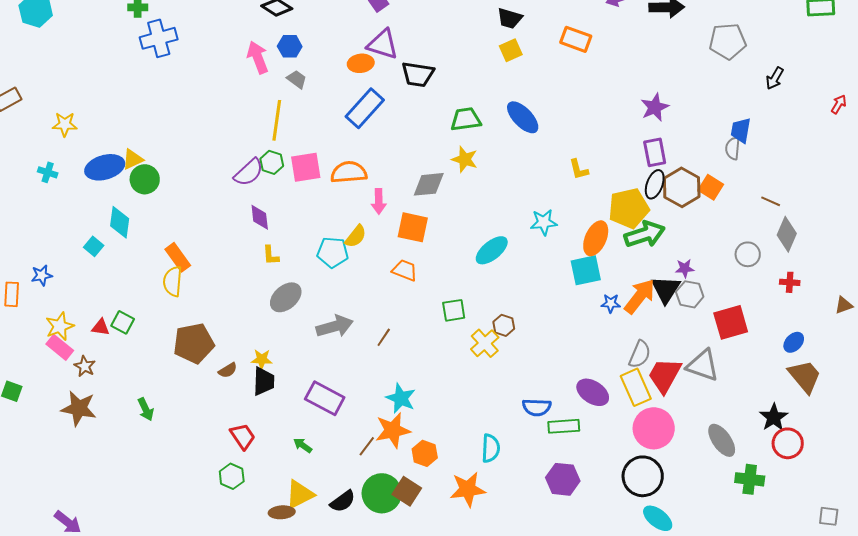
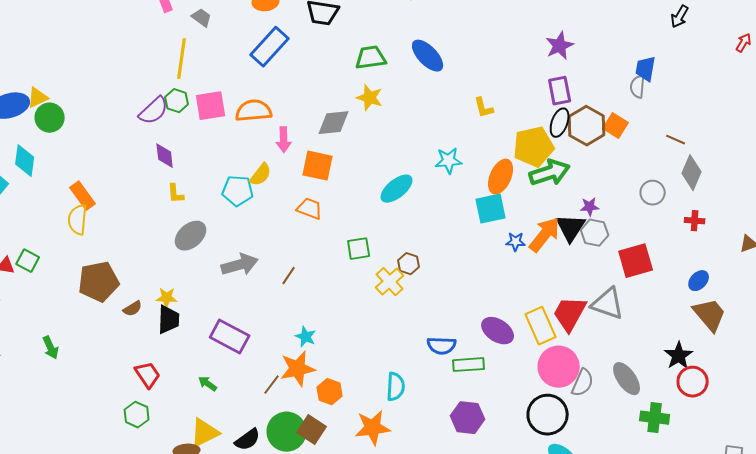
gray semicircle: (640, 354) -> (583, 383), moved
cyan star: (401, 398) -> (306, 337), size x0.7

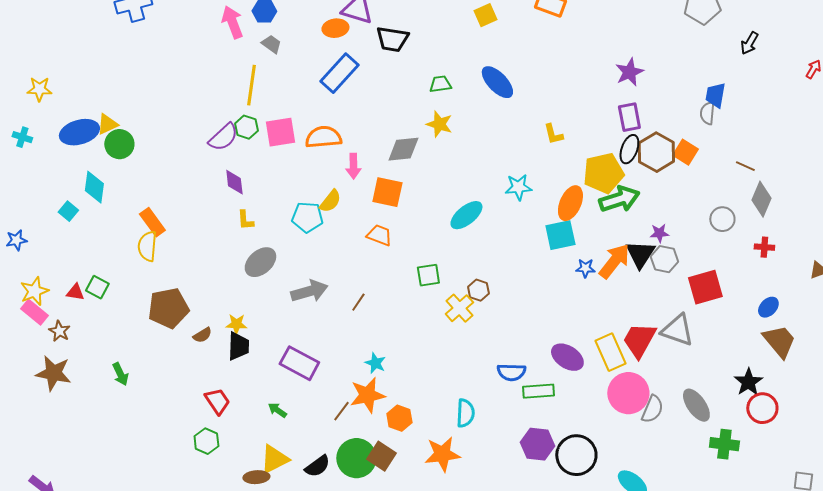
green trapezoid: (371, 58) -> (440, 84), size x0.7
black circle: (548, 415) -> (576, 455), moved

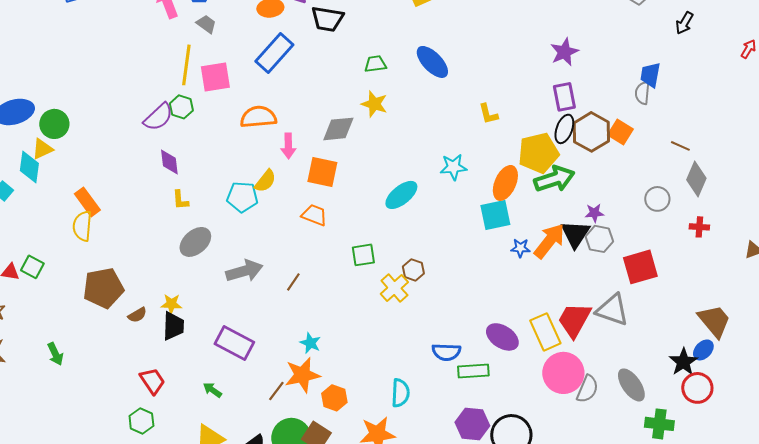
yellow triangle: (107, 124) -> (42, 149), moved
pink square: (280, 132) -> (215, 77), moved
blue ellipse: (768, 307) -> (703, 350), moved

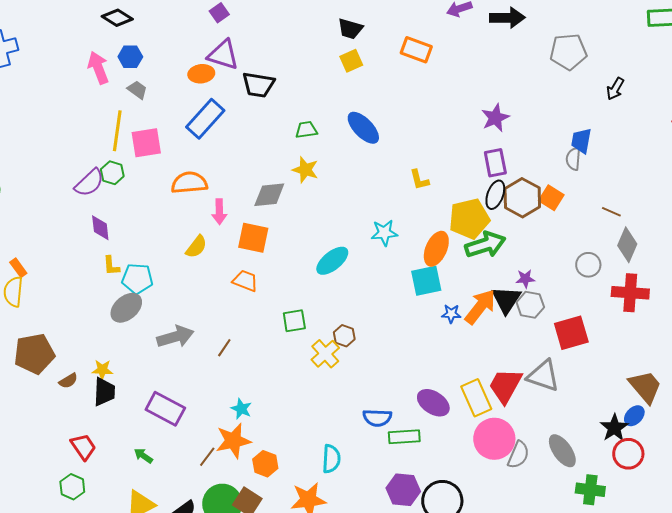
cyan pentagon: (242, 197) -> (137, 279), moved
orange rectangle: (87, 202) -> (18, 268), size x0.7
red cross: (699, 227) -> (630, 293), size x1.8

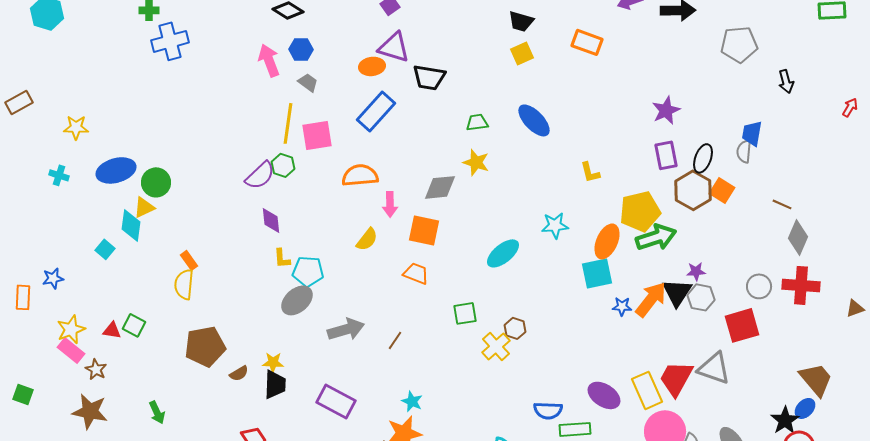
black arrow: (615, 89) -> (786, 81), turned -45
black ellipse: (495, 195) -> (703, 158), moved
gray circle: (588, 265) -> (759, 286), moved

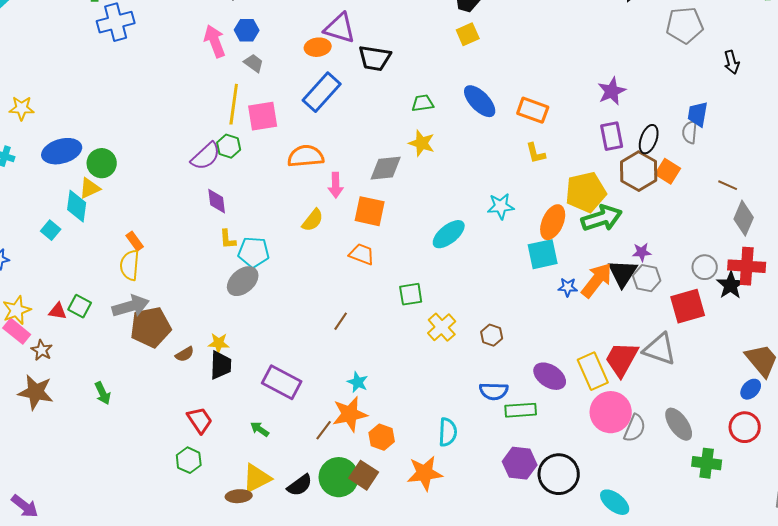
orange rectangle: (587, 42) -> (533, 110), moved
brown hexagon: (515, 328) -> (492, 335), moved
gray arrow: (346, 329) -> (131, 306), moved
black star: (785, 420) -> (731, 285), moved

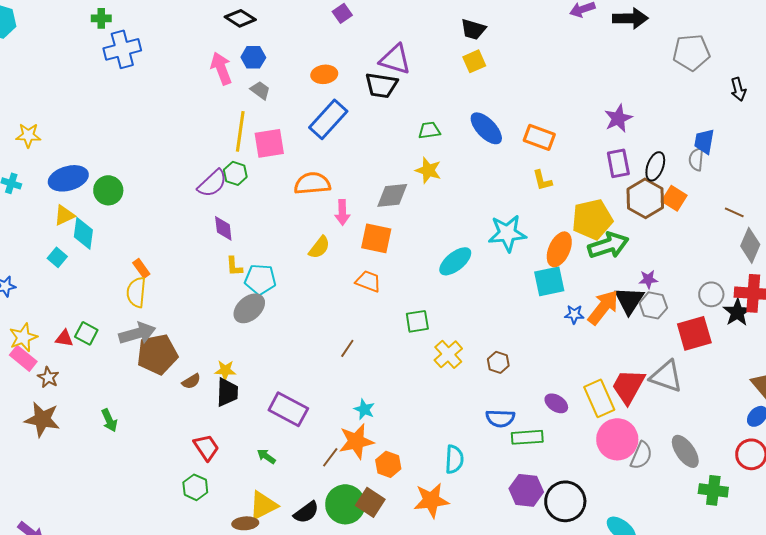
purple triangle: (340, 28) -> (395, 59), moved
yellow triangle: (90, 188) -> (64, 215), moved
cyan star: (501, 206) -> (507, 233), size x1.4
purple ellipse: (550, 376) -> (556, 403), size x0.7

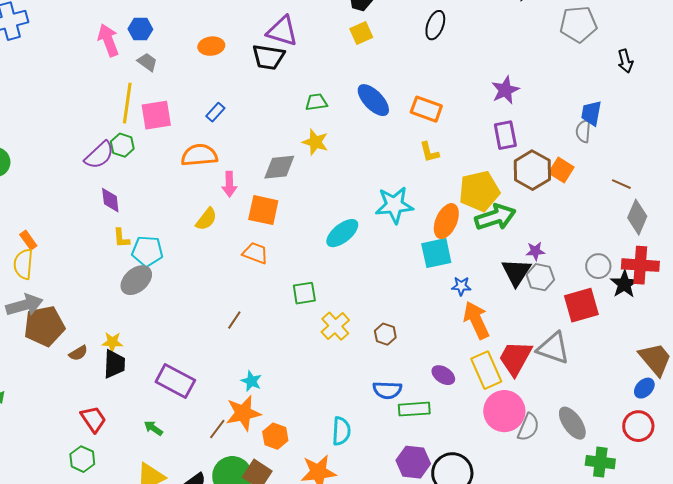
blue rectangle: (328, 119) -> (215, 112), moved, size x0.5
black ellipse: (655, 166) -> (435, 25), moved
orange arrow: (603, 307) -> (476, 320), moved, turned -63

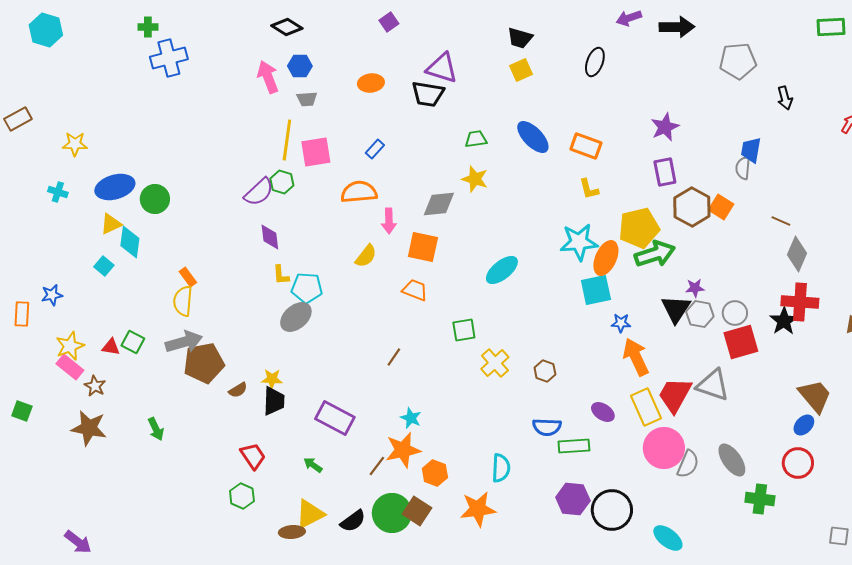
gray trapezoid: (147, 62) -> (307, 99), turned 140
cyan star: (394, 205) -> (579, 242), moved
gray circle: (598, 266) -> (735, 313), moved

